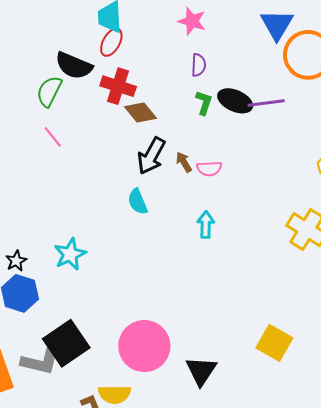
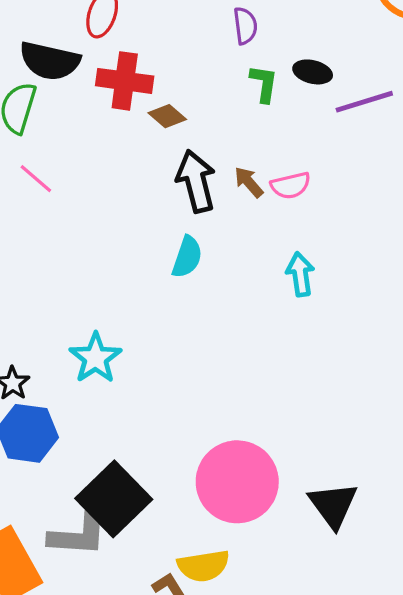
black ellipse: (235, 101) -> (313, 72), size x0.7
purple line: (266, 103) -> (364, 102), moved
brown diamond: (141, 112) -> (167, 116), size x0.7
black arrow: (151, 156) -> (196, 181), turned 147
cyan semicircle: (138, 202) -> (187, 257), turned -128

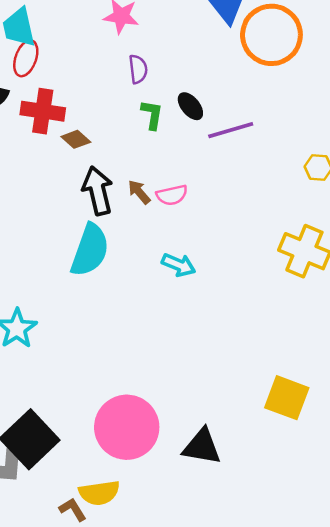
black ellipse: (313, 72) -> (190, 106), turned 36
cyan semicircle: (187, 257) -> (90, 250), size x1.6
cyan arrow: (300, 274) -> (179, 265), turned 120
black triangle: (333, 505) -> (202, 447), turned -45

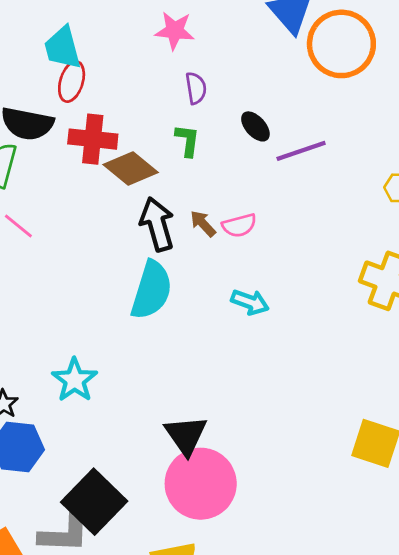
green L-shape: (152, 115) -> (187, 140), moved
brown diamond: (76, 139) -> (131, 169), size x1.6
black triangle: (202, 447) -> (186, 435), moved, turned 48

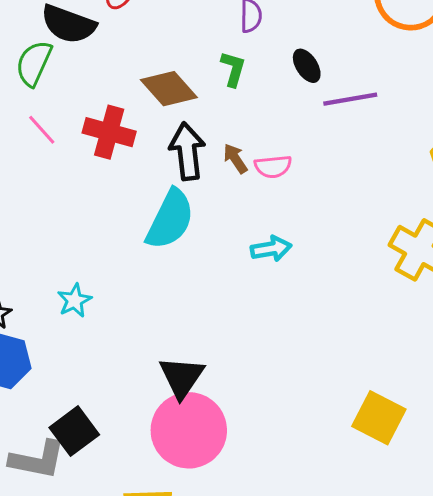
red cross: (93, 139) -> (109, 132), moved
cyan arrow: (250, 302) -> (271, 249), turned -39
cyan star: (75, 380) -> (74, 300), size x0.7
black square: (94, 502) -> (74, 431), size x0.7

